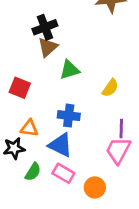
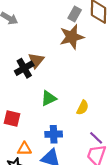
brown triangle: (48, 47) -> (36, 60), moved
purple line: (121, 129) -> (96, 138), turned -40

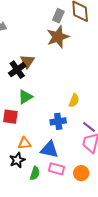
green triangle: (49, 98) -> (25, 97), moved
blue cross: (54, 134) -> (58, 121), moved

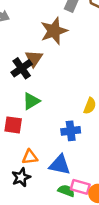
brown star: (58, 37) -> (54, 31), moved
pink rectangle: (56, 169) -> (80, 187), moved
green semicircle: (35, 173) -> (66, 191), moved, turned -88

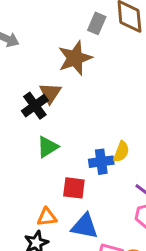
red square: (13, 125) -> (74, 188), moved
blue cross: (71, 131) -> (101, 162), moved

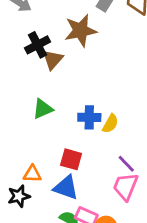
black cross: (35, 106) -> (38, 45), moved
blue cross: (101, 162) -> (89, 117), moved
red square: (74, 188) -> (71, 159), moved

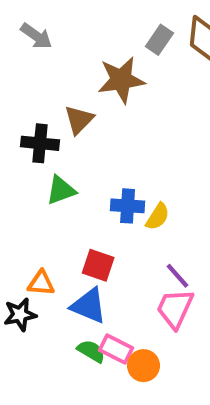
black cross: (38, 45) -> (40, 143), moved, turned 30

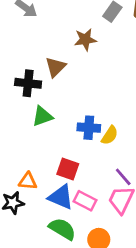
brown star: (121, 80) -> (85, 40), size x0.7
pink rectangle: (116, 349) -> (85, 201), moved
green semicircle: (91, 351) -> (62, 229), size x1.4

